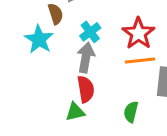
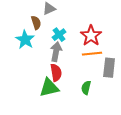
green triangle: (75, 112) -> (49, 88), size x1.5

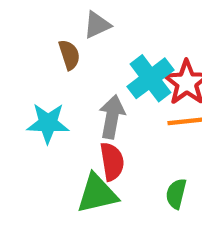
cyan cross: (59, 35) -> (150, 78), moved, size x1.5
cyan star: (25, 40) -> (48, 123), moved, turned -30

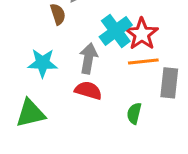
red semicircle: (112, 162) -> (88, 90), turned -64
green triangle: (97, 194) -> (30, 113), moved

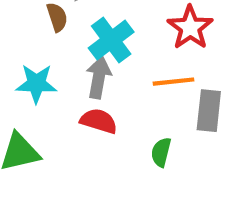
cyan cross: (116, 31) -> (111, 40), moved
red star: (142, 34) -> (190, 27), moved

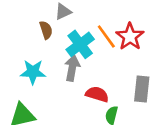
orange line: (173, 82) -> (106, 37), moved, turned 60
red semicircle: (99, 121) -> (97, 94), moved

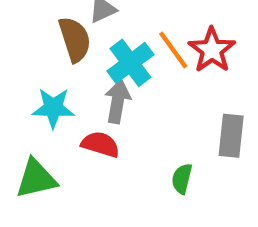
brown semicircle: (46, 30) -> (75, 39), size x1.5
red semicircle: (97, 94) -> (100, 144), moved

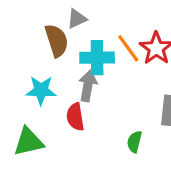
cyan cross: (130, 63) -> (97, 58), turned 36
red semicircle: (100, 144) -> (75, 117), turned -116

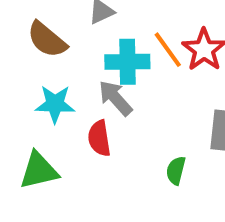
brown semicircle: (57, 41) -> (47, 40), moved, turned 148
gray arrow: (88, 86) -> (115, 98), turned -52

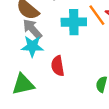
gray arrow: (115, 98) -> (32, 29), moved

